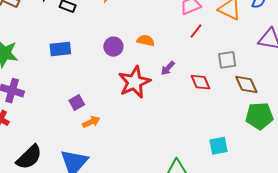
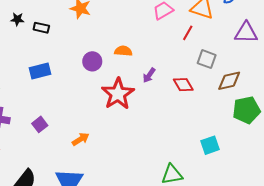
red line: (196, 31) -> (188, 33), moved
gray square: (227, 60) -> (207, 59), turned 36
brown diamond: (246, 84) -> (229, 81), turned -70
purple square: (77, 102) -> (40, 124), moved

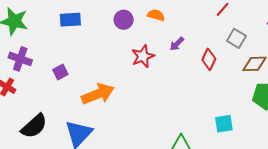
red diamond: (183, 85) -> (209, 59), turned 45
red star: (118, 94) -> (143, 56), size x0.7
orange arrow: (81, 139) -> (98, 94), size x1.8

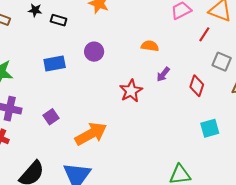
orange semicircle: (156, 15) -> (150, 46), moved
purple circle: (124, 20) -> (94, 52), moved
cyan square: (224, 124) -> (210, 128), moved

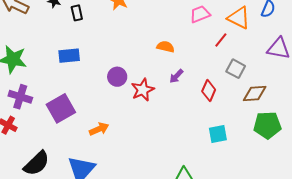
black rectangle: (59, 20) -> (77, 13), turned 56
purple circle: (94, 52) -> (117, 77), moved
purple square: (51, 117) -> (61, 108), size x1.8
orange arrow: (91, 134) -> (99, 129), size x0.6

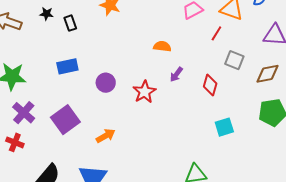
purple circle: (117, 77) -> (106, 83), moved
brown diamond: (255, 93) -> (267, 74), moved
purple cross: (20, 97) -> (24, 113), turned 30

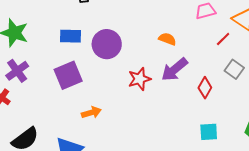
purple arrow: (176, 74) -> (174, 70), size x1.8
purple circle: (106, 83) -> (107, 44), moved, size x1.5
purple square: (65, 120) -> (68, 75), moved

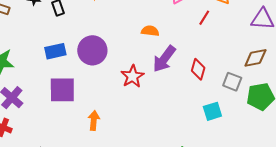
gray square: (234, 69) -> (232, 82), moved
purple square: (68, 75) -> (62, 90), turned 36
orange arrow: (91, 113) -> (94, 120), turned -54

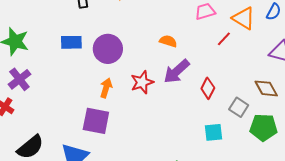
brown diamond: (255, 58) -> (266, 88), turned 60
purple square: (62, 90) -> (96, 121), moved
orange arrow: (94, 120) -> (106, 88), moved

